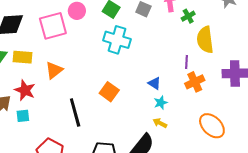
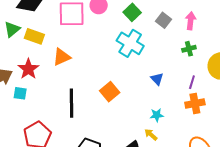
green cross: (188, 16) -> (189, 49), moved
blue triangle: (154, 83) -> (157, 79), moved

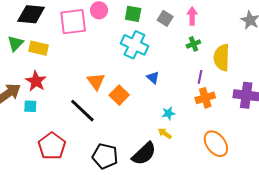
green square: (132, 12) -> (133, 14), turned -30
orange triangle: (62, 57) -> (96, 81), moved, turned -36
blue triangle: (157, 79) -> (153, 78), moved
black line: (71, 103) -> (82, 111), turned -40

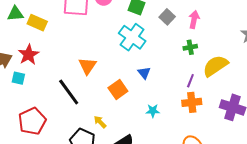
green triangle: (15, 43) -> (15, 14), turned 30
yellow semicircle: (222, 58) -> (215, 66), turned 44
orange square: (119, 95) -> (118, 89), moved
yellow arrow: (165, 133) -> (100, 122), moved

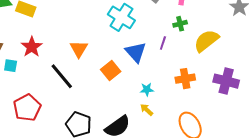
red star: (29, 55) -> (32, 47), moved
blue triangle: (144, 73) -> (136, 52), size x1.6
purple line: (190, 81) -> (163, 43), moved
yellow arrow: (100, 122) -> (147, 110), moved

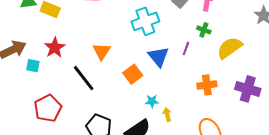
cyan cross: (121, 17) -> (145, 21), turned 36
green cross: (180, 24) -> (204, 30), turned 32
cyan star: (147, 90) -> (152, 101), moved
yellow arrow: (147, 110) -> (167, 115), turned 32

